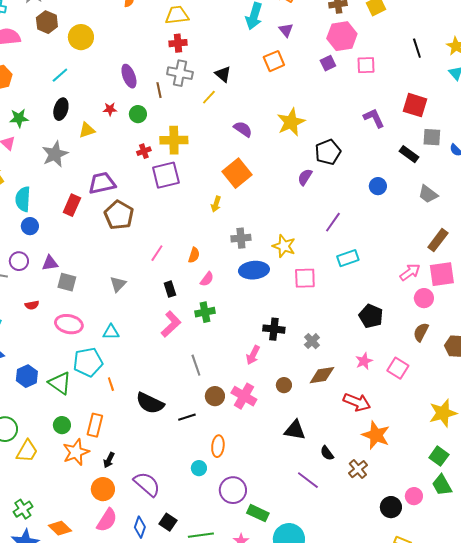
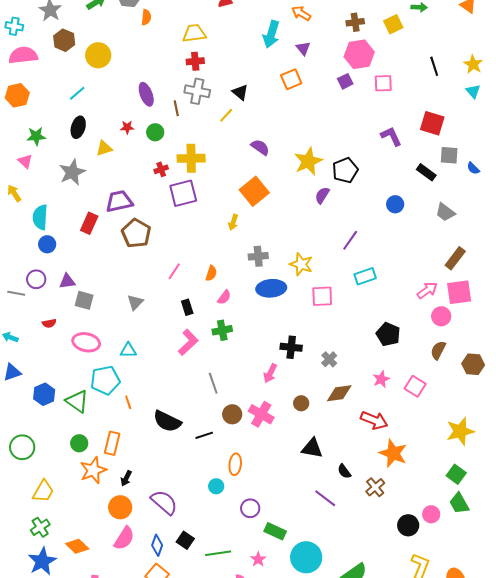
yellow star: (291, 122) -> (308, 161), moved
yellow trapezoid: (27, 451) -> (43, 491), moved
purple circle: (233, 490) -> (250, 508), size x0.7

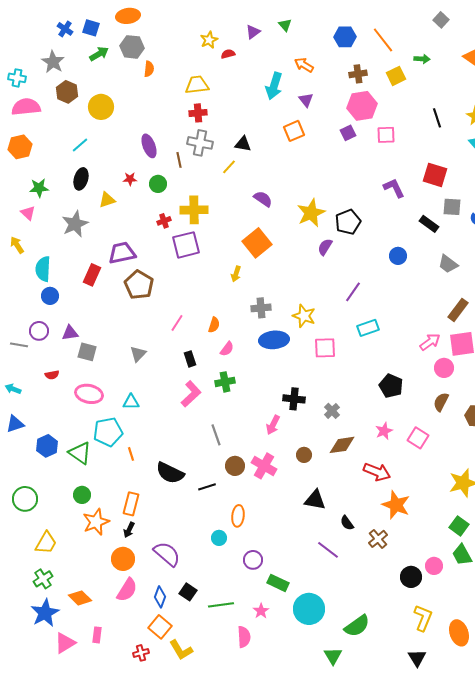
black triangle: (240, 92) -> (243, 144), turned -30
orange rectangle: (112, 443) -> (131, 504), moved

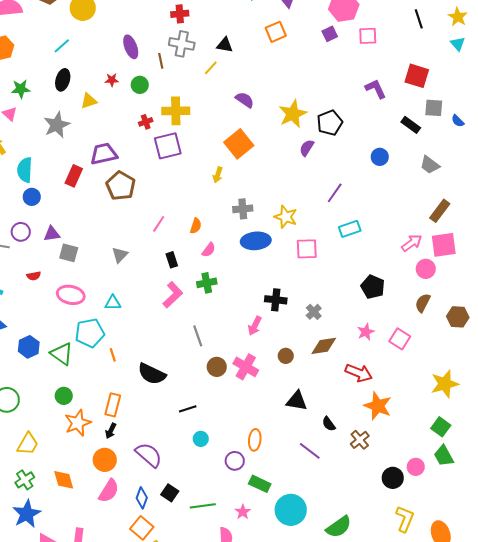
black line: (207, 487) -> (188, 409), moved
orange ellipse: (238, 516) -> (255, 440), moved
orange diamond: (80, 598) -> (64, 480), moved, turned 30

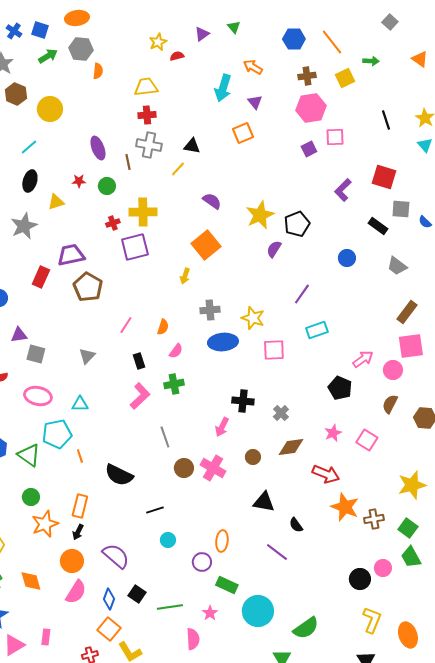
purple square: (330, 34) -> (309, 149), moved
purple L-shape: (376, 89) -> (343, 190), turned -110
pink arrow: (412, 243) -> (363, 359), moved
brown cross: (360, 440) -> (374, 519), moved, turned 30

